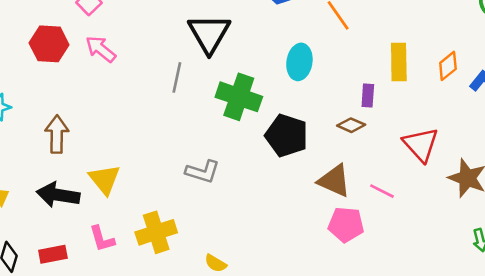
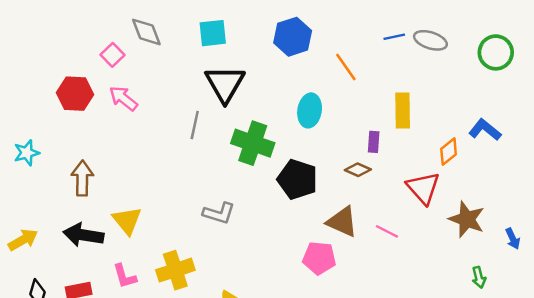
orange diamond: (448, 66) -> (449, 152), moved
pink pentagon: (346, 225) -> (319, 258), moved

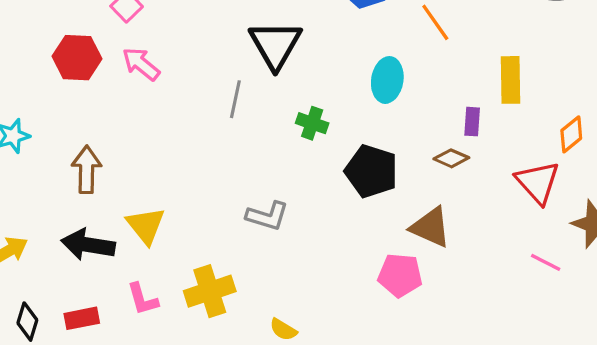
green cross: (253, 143) -> (312, 123), size x0.6
pink line: (387, 231) -> (546, 262), moved

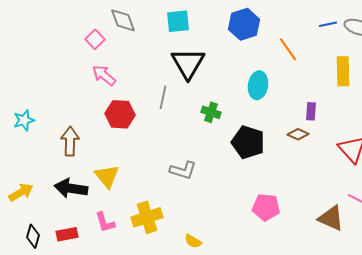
red hexagon: (77, 58) -> (120, 114), moved
yellow rectangle: (510, 80) -> (343, 71), moved
brown triangle: (430, 227) -> (331, 218), moved

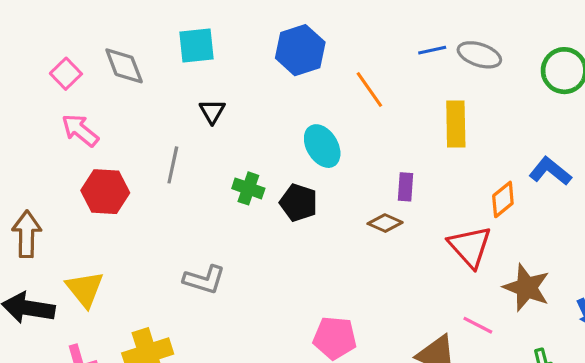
gray diamond: (123, 20) -> (124, 66), moved
black triangle: (188, 63) -> (212, 111), size x0.5
cyan ellipse: (258, 85) -> (322, 146), turned -40
black pentagon: (248, 142) -> (299, 203), moved, size x0.7

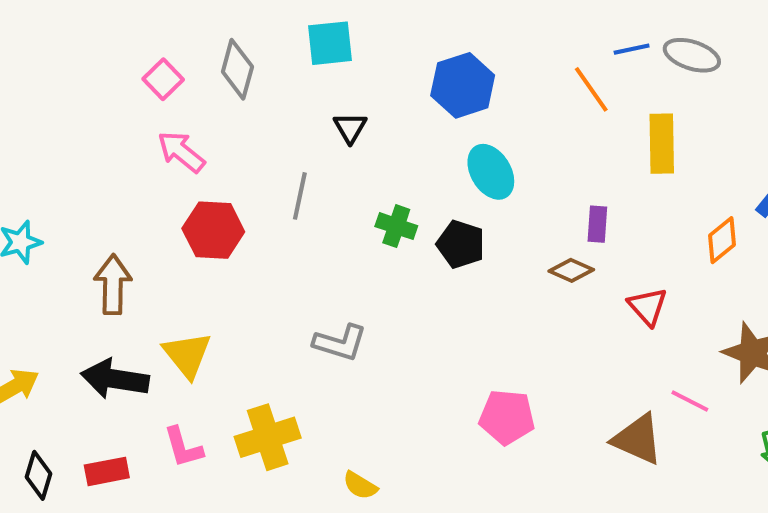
blue hexagon: (300, 50) -> (463, 85), moved
gray diamond: (124, 66) -> (237, 69), turned 36
orange line: (369, 89) -> (591, 89), moved
red triangle: (470, 247) -> (648, 307), moved, size x0.7

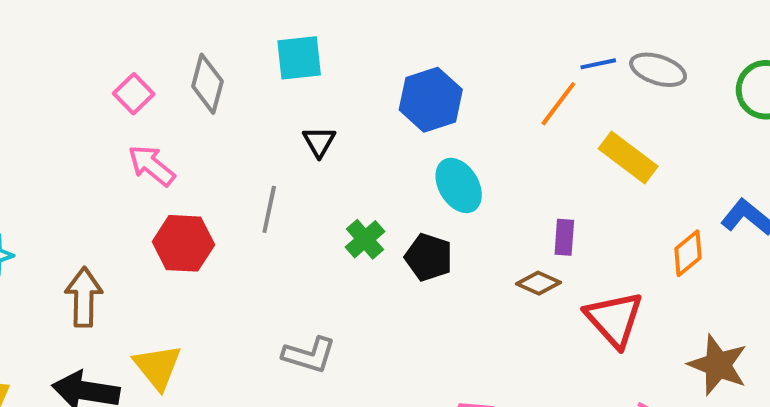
orange line: (591, 89) -> (558, 104), turned 72
yellow rectangle: (662, 144) -> (628, 158), turned -52
green cross: (396, 226) -> (365, 239), turned 30
red triangle: (648, 307) -> (614, 319), size x1.5

